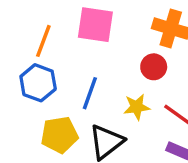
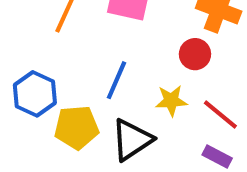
blue hexagon: (38, 83) -> (35, 94), moved

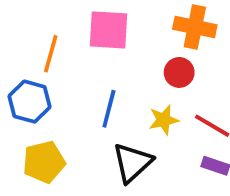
blue hexagon: (35, 94) -> (30, 102), moved
yellow pentagon: (77, 127) -> (44, 162), moved

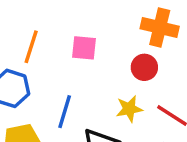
pink square: (108, 30) -> (84, 48), moved, size x0.7
blue line: (109, 109) -> (65, 112), moved

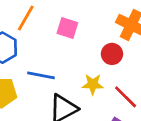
blue line: (65, 112) -> (41, 75), turned 72

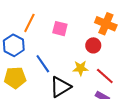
blue line: (41, 75) -> (43, 64), turned 48

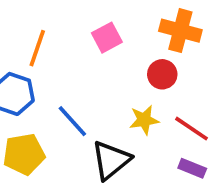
pink square: (60, 29) -> (107, 38), moved, turned -35

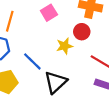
yellow star: (144, 120) -> (65, 46), moved

